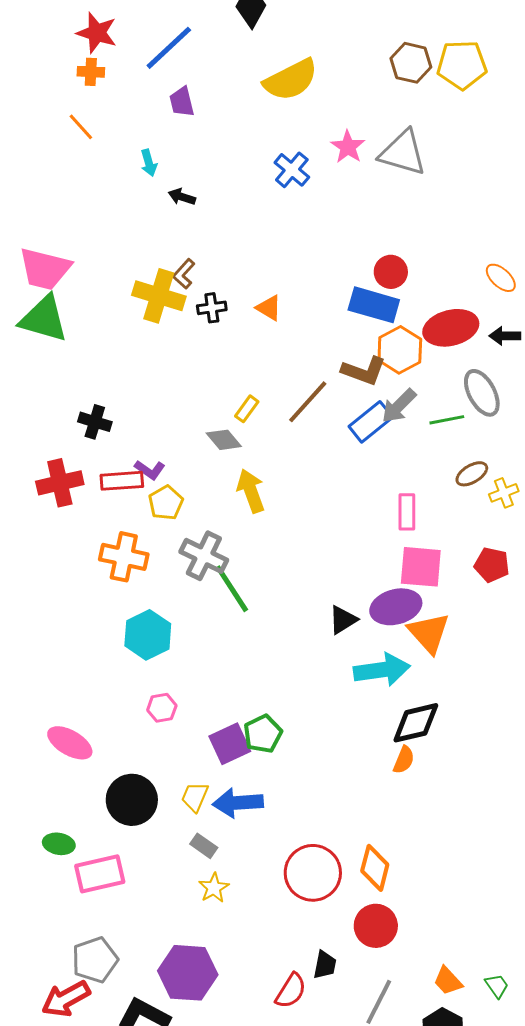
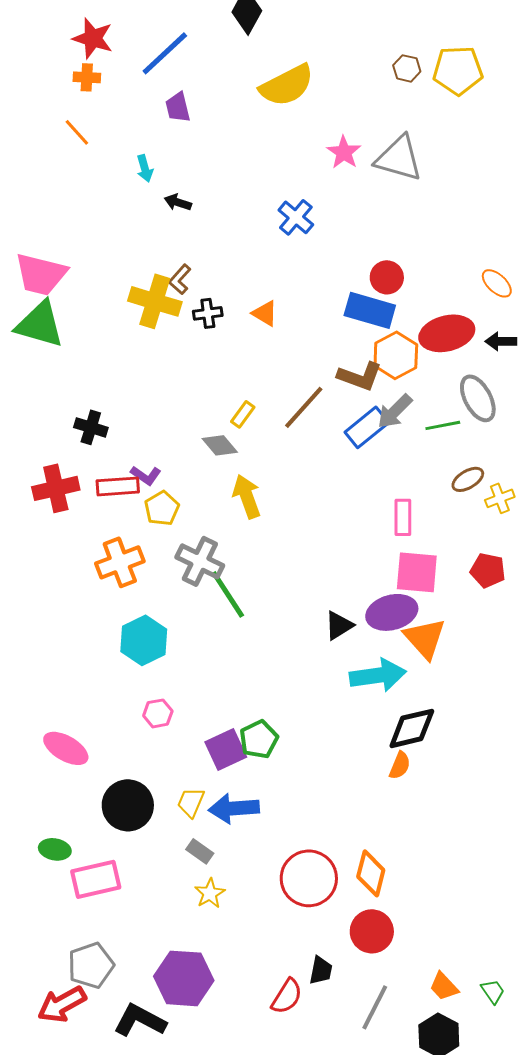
brown hexagon: (411, 63) -> (407, 68), size x0.7
blue cross: (292, 170) -> (296, 217), moved
orange cross: (124, 557) -> (120, 562), turned -33

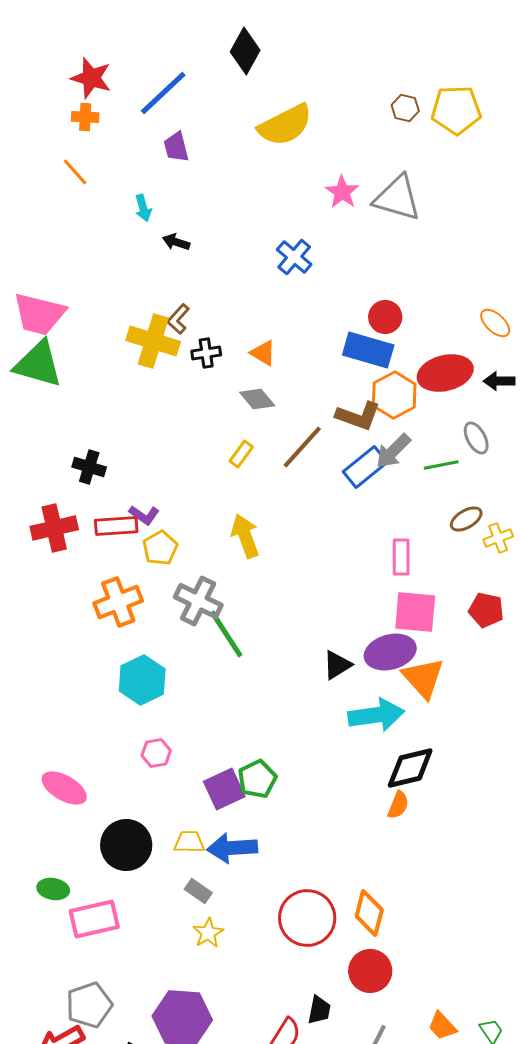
gray ellipse: (478, 398) -> (476, 438), size x0.7
gray diamond: (220, 445) -> (257, 399), moved
yellow trapezoid: (191, 802) -> (189, 842), turned 68

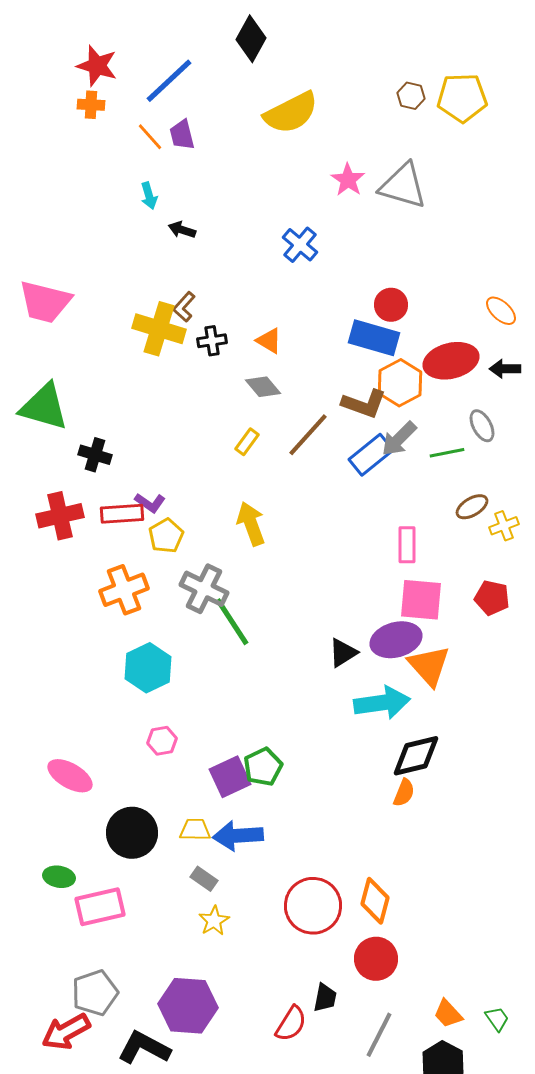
orange line: (75, 172) -> (150, 137), moved
green triangle: (38, 364) -> (44, 407), moved

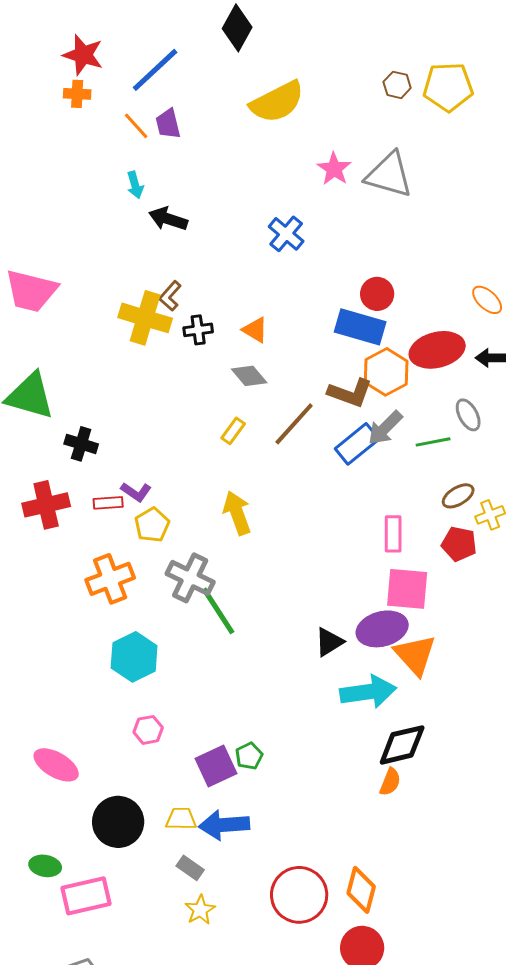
black arrow: (182, 230) -> (168, 219), size x1.4
red rectangle: (122, 514) -> (108, 503), size x0.7
red pentagon: (492, 598) -> (459, 544), moved
green pentagon: (263, 767) -> (249, 756), size x0.7

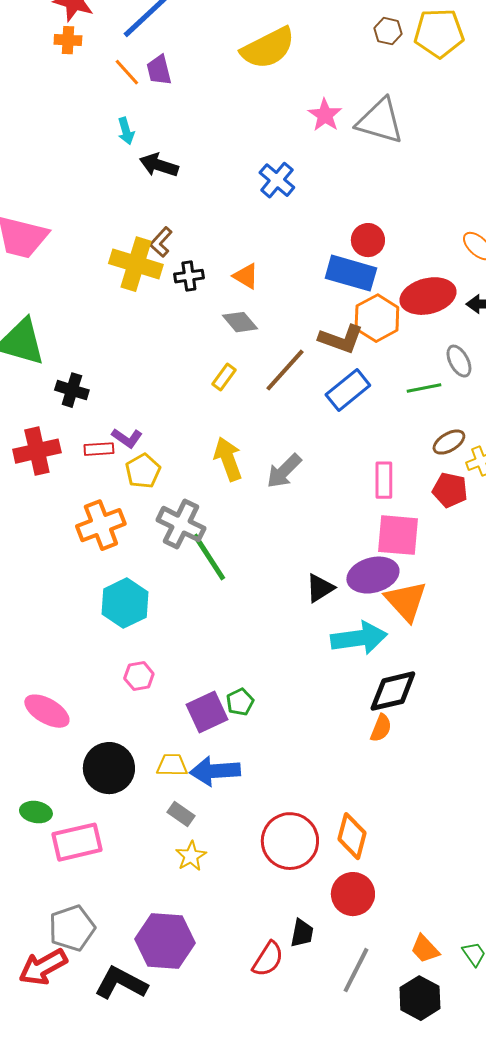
gray arrow: (385, 428) -> (284, 471), moved

